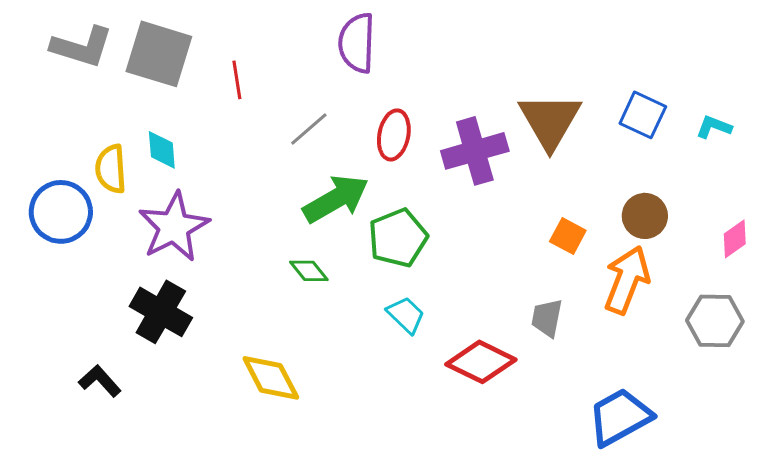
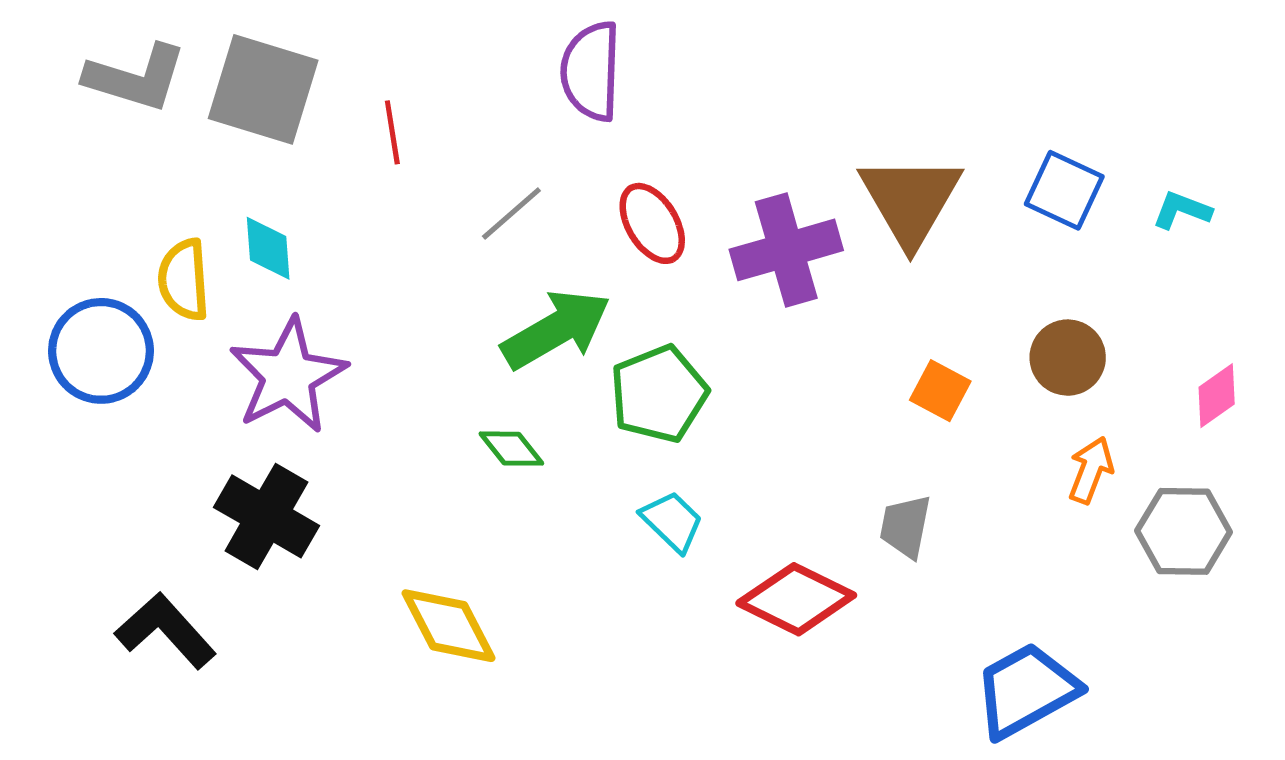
red ellipse: (394, 135) -> (652, 223), turned -42
orange arrow: (627, 280) -> (1091, 470), moved, size x0.6
black L-shape: (100, 381) -> (166, 631), size x1.4

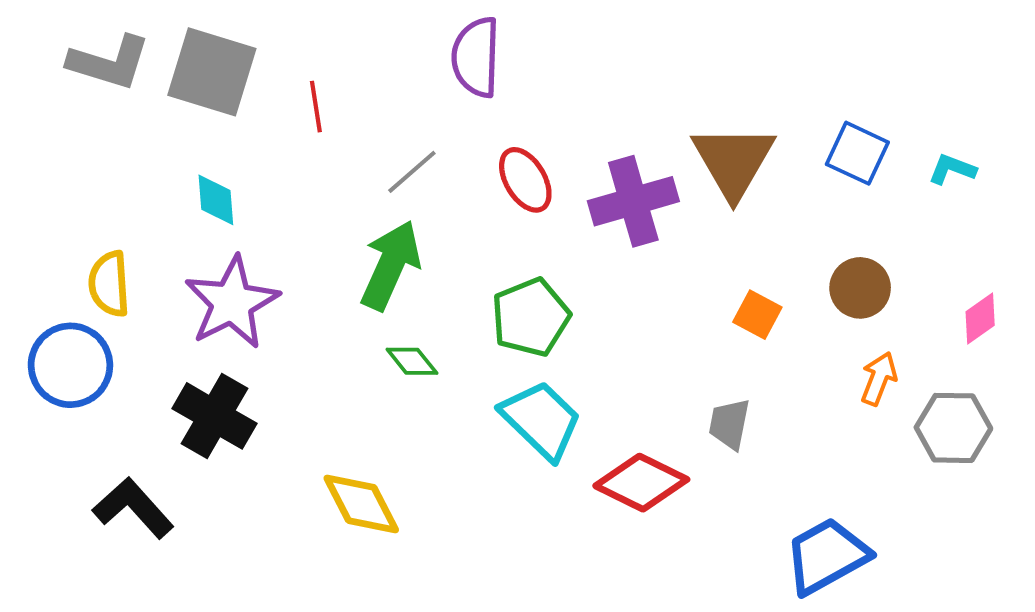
yellow semicircle: (184, 280) -> (109, 284), moved
green arrow: (556, 329) -> (391, 265), moved, turned -36
blue circle: (101, 351) -> (70, 365), moved
cyan trapezoid: (672, 521) -> (541, 420), size x1.6

